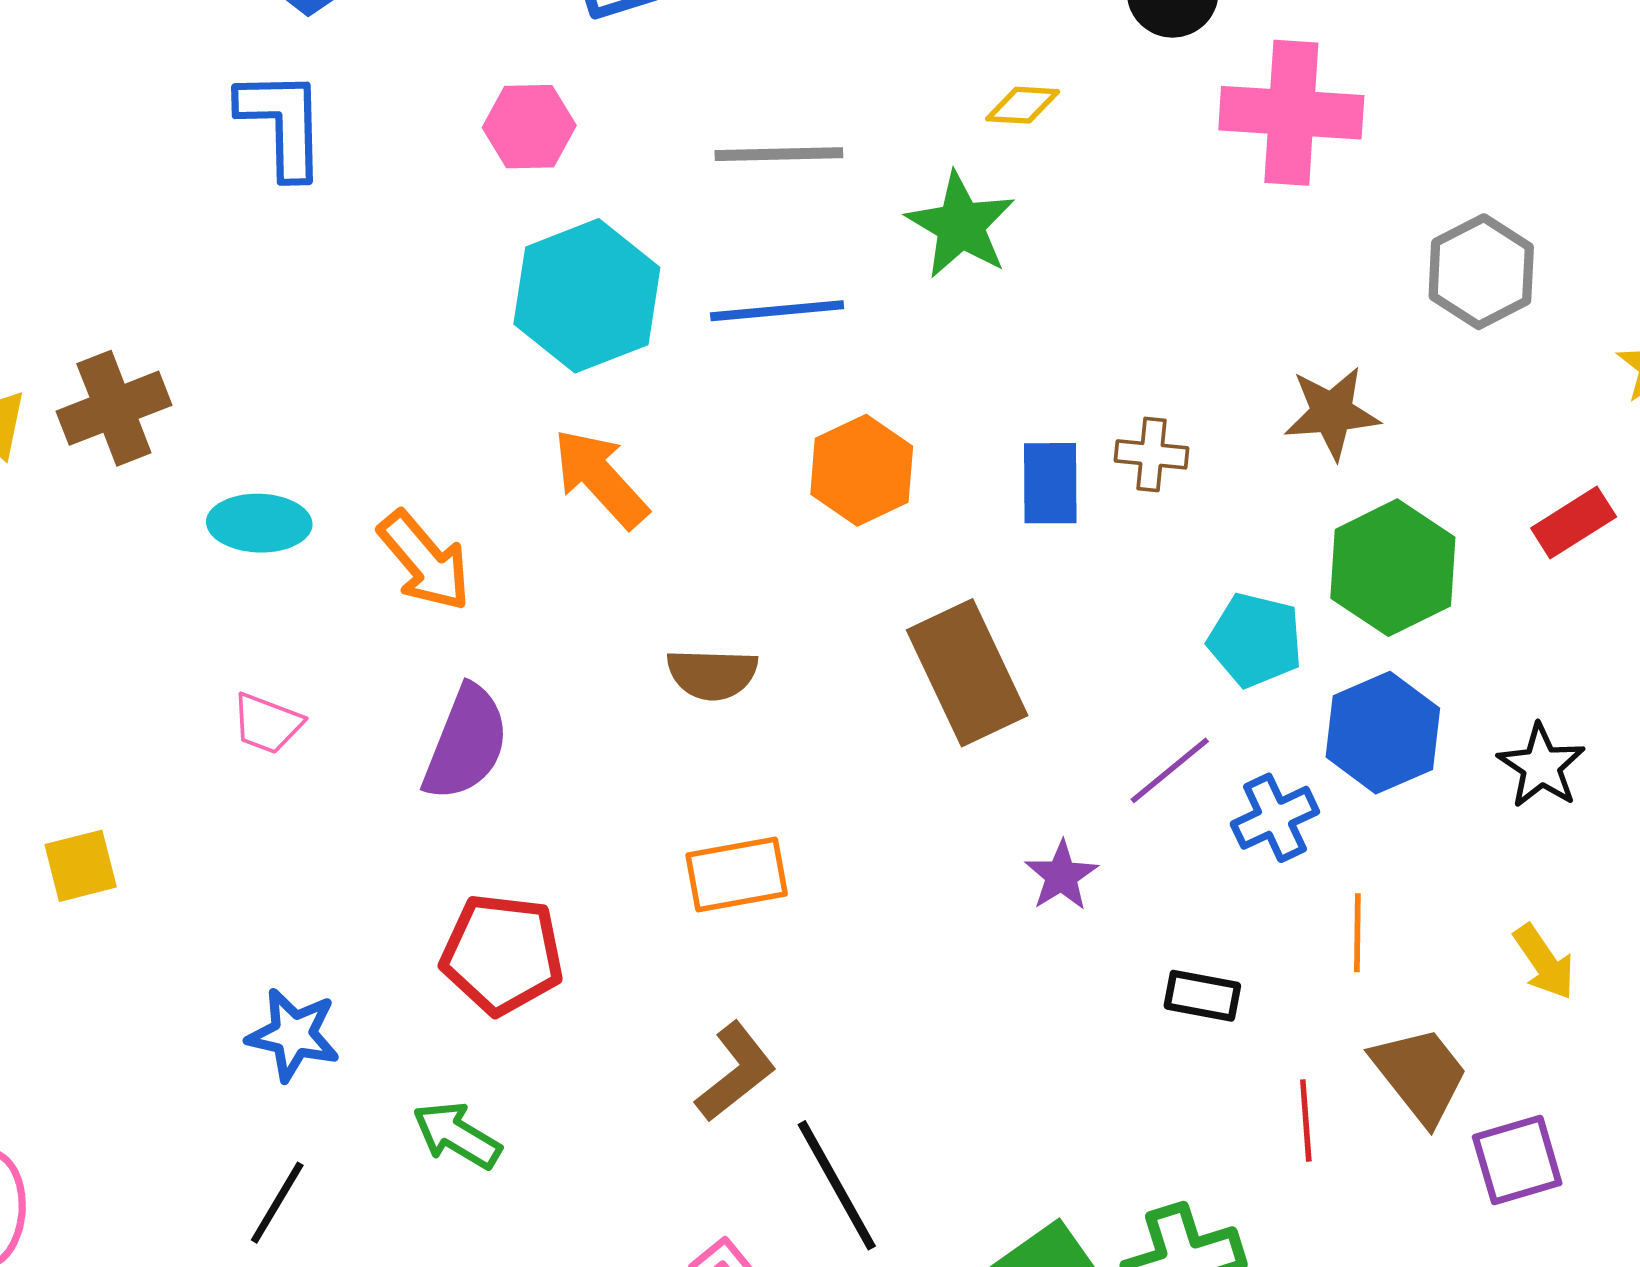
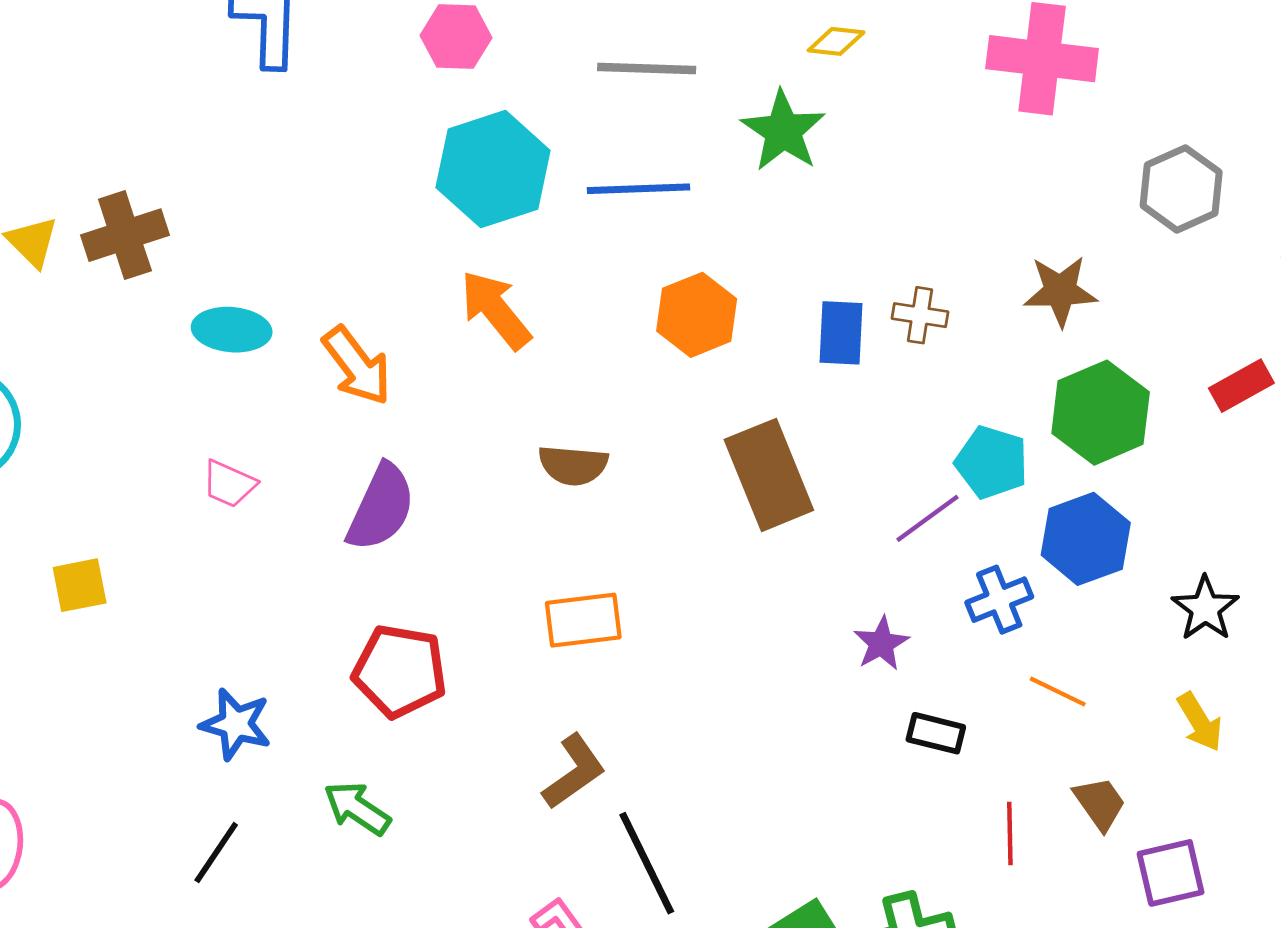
black star: (1541, 766) -> (1205, 608), moved
purple line: (1170, 770) -> (927, 518), moved
purple star: (1061, 876) -> (881, 643), moved
orange line: (1357, 933) -> (1058, 691), turned -68
brown trapezoid: (1420, 1075) -> (1100, 803), size x0.7

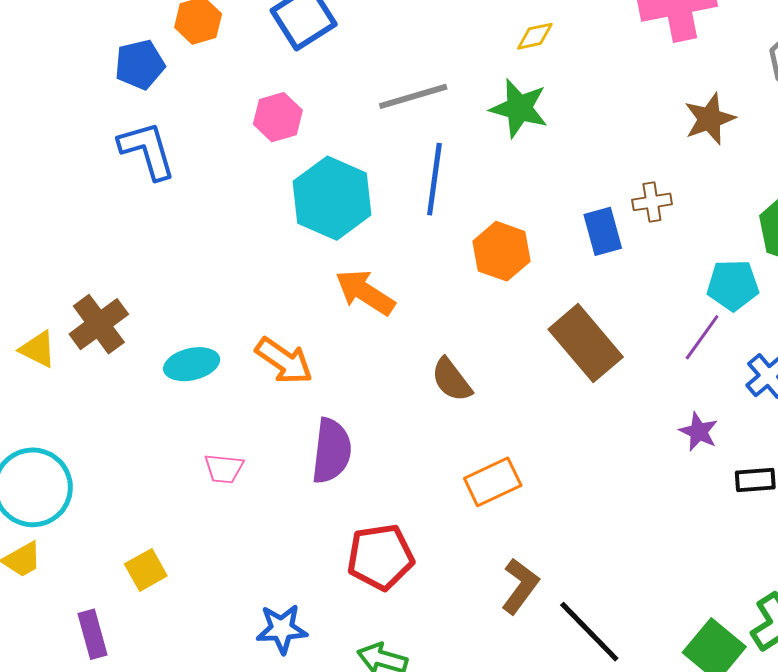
blue line: (639, 189) -> (434, 179), turned -62
brown star: (1060, 291) -> (710, 119), moved
brown semicircle: (573, 465) -> (452, 380), turned 66

